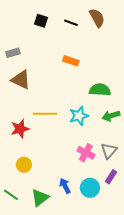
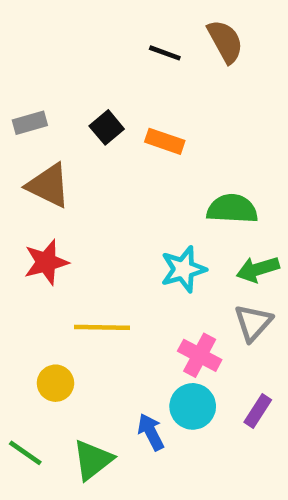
black square: (41, 21) -> (107, 127), moved, turned 32
yellow line: (45, 114) -> (102, 327), moved
red star: (20, 129) -> (46, 262), moved
gray triangle: (109, 151) -> (253, 323), moved
cyan circle: (90, 188) -> (193, 406), moved

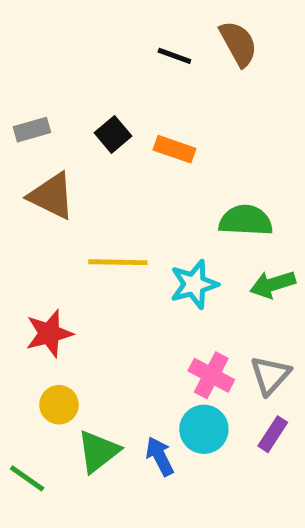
red star: (46, 262) -> (49, 333), moved
gray triangle: (253, 323) -> (270, 375), moved
yellow line: (102, 327) -> (118, 262), moved
green triangle: (93, 460) -> (98, 451), moved

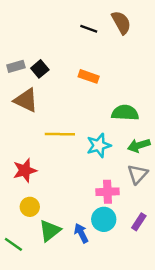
black square: (113, 134) -> (40, 69), moved
pink cross: (211, 375) -> (108, 192), turned -30
gray triangle: (270, 375) -> (138, 174), moved

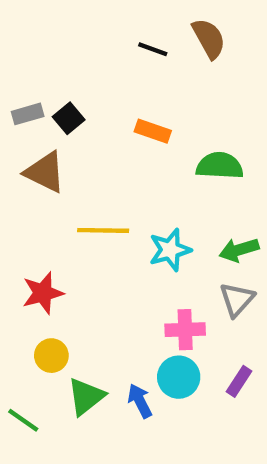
green semicircle: (125, 113) -> (220, 166), moved

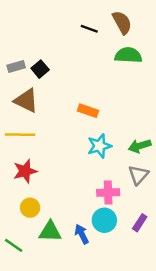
orange rectangle: (153, 131) -> (88, 111), moved
green semicircle: (220, 166) -> (128, 55), moved
yellow line: (103, 230) -> (20, 135), moved
green triangle: (86, 397) -> (50, 232), turned 40

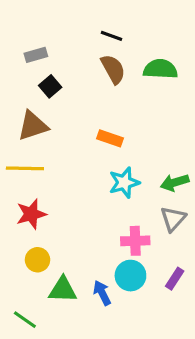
brown semicircle: (122, 22) -> (113, 69), moved
gray rectangle: (16, 67) -> (36, 55), moved
brown triangle: (26, 101) -> (33, 126), turned -44
green line: (14, 245) -> (25, 320), moved

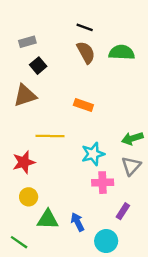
yellow line: (25, 168) -> (50, 136), moved
cyan star: (124, 183) -> (93, 154), moved
cyan circle: (130, 276) -> (106, 241), moved
purple rectangle: (175, 279) -> (123, 211), moved

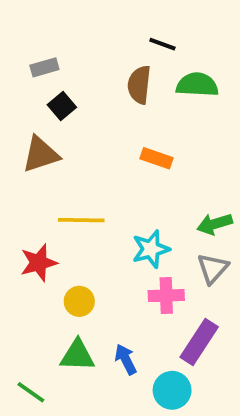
black line: (85, 27) -> (162, 44), moved
brown semicircle: (86, 52) -> (139, 85), turned -145
orange rectangle: (83, 105) -> (157, 158), moved
yellow circle: (29, 197) -> (79, 301), moved
purple rectangle: (123, 211) -> (199, 342), size x1.6

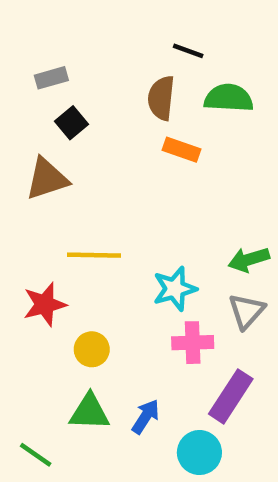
orange rectangle: (157, 158) -> (181, 150), moved
blue arrow: (126, 359) -> (146, 417), turned 60

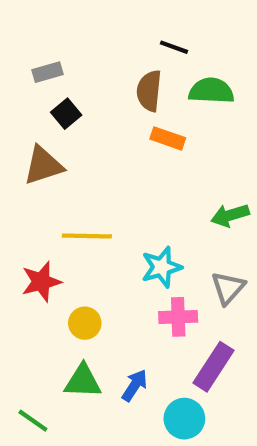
green arrow: (249, 260) -> (230, 215), moved

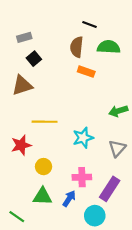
pink cross: (178, 317) -> (82, 177), moved

